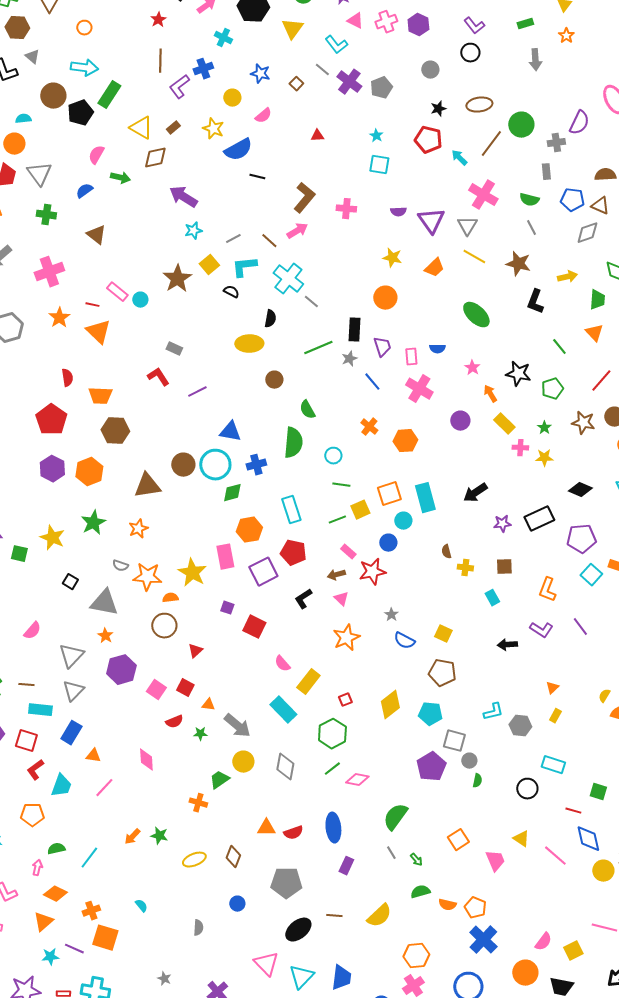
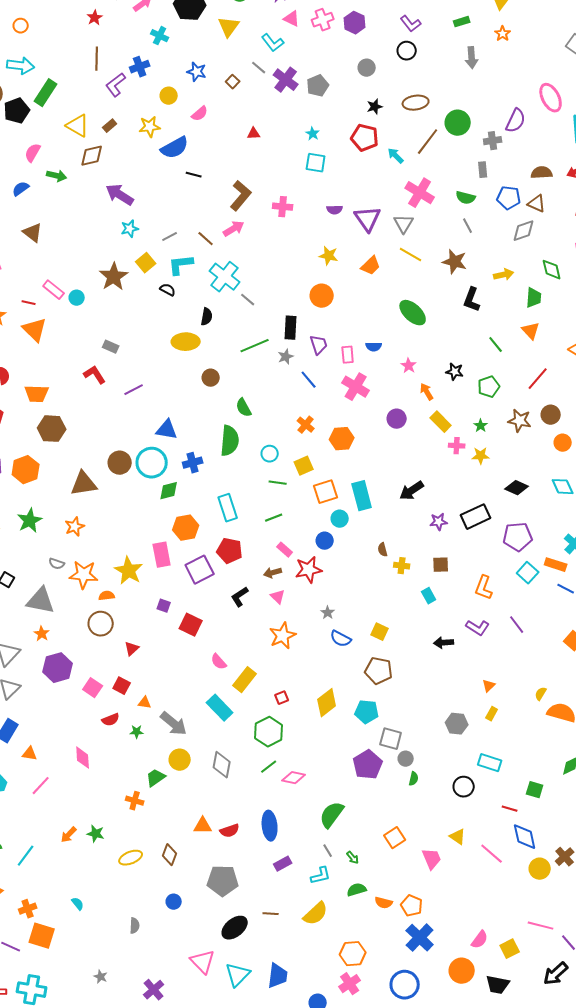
yellow star: (213, 129) -> (150, 127), turned -30
black star: (518, 374) -> (455, 372), size x0.7
yellow square: (360, 510) -> (304, 466), moved
cyan L-shape: (493, 712) -> (321, 876), moved
purple rectangle: (346, 866) -> (283, 864), turned 36

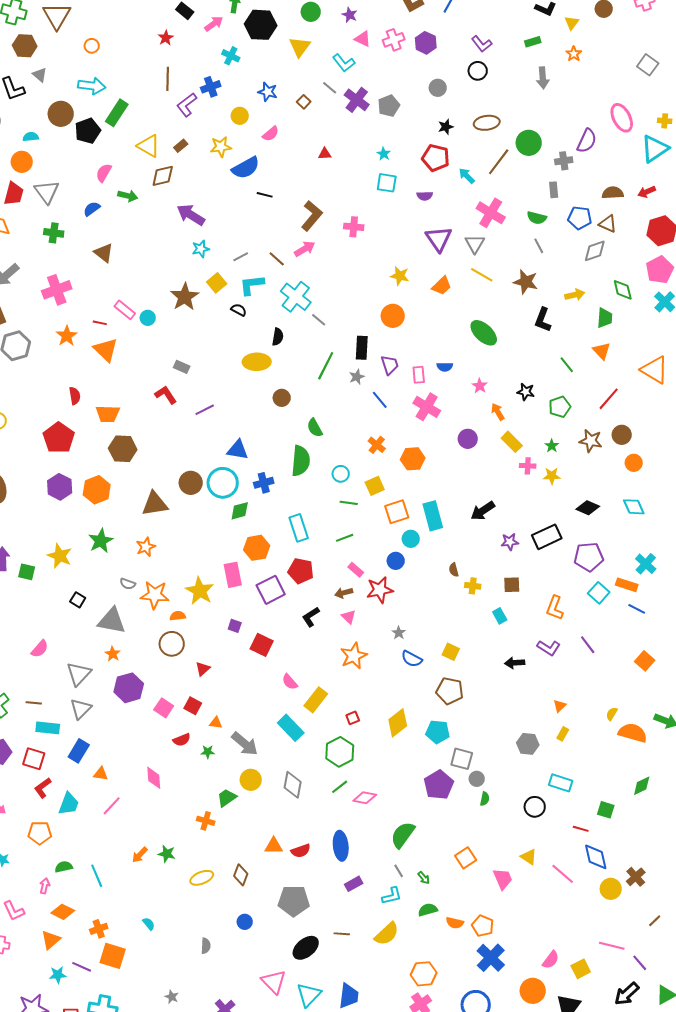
purple semicircle: (335, 210) -> (425, 196), moved
green line: (255, 346) -> (326, 366), turned -40
cyan line: (26, 856) -> (97, 876), turned -60

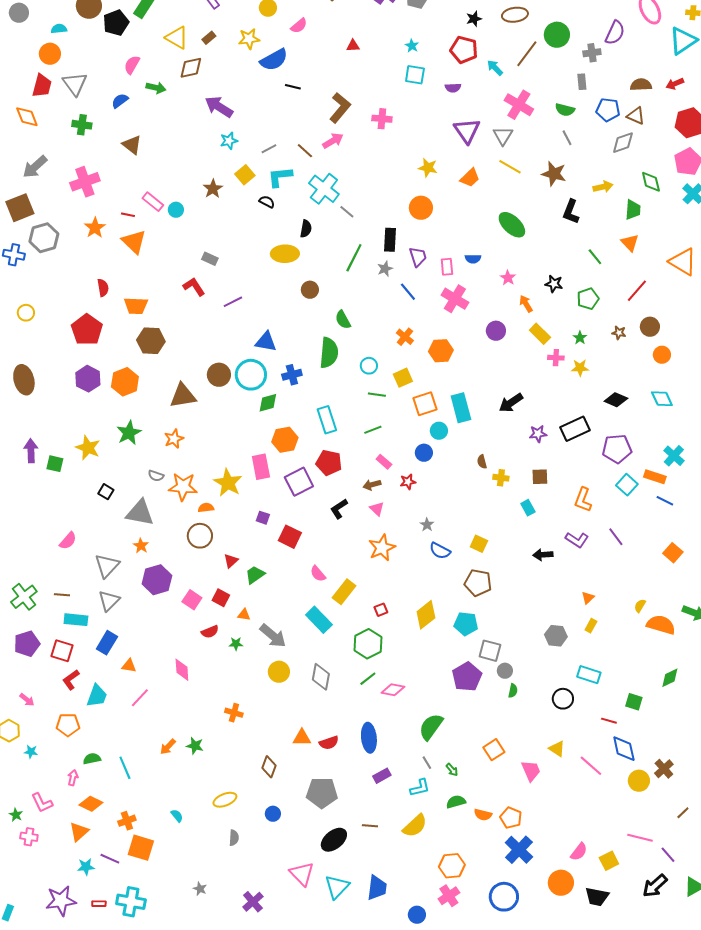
brown star: (185, 297) -> (213, 189), size x0.7
brown star: (591, 441) -> (619, 333), size x0.6
red star: (380, 590) -> (408, 482), size x0.6
green trapezoid: (227, 798) -> (255, 575), moved
yellow ellipse: (202, 878) -> (225, 800), moved

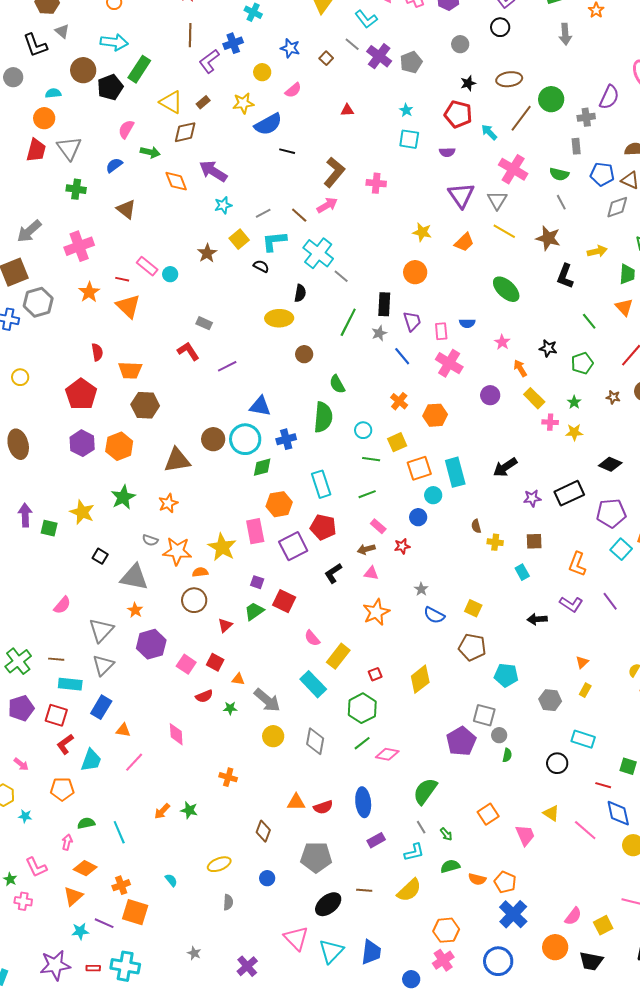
orange diamond: (27, 117) -> (176, 181), moved
pink triangle: (377, 509) -> (371, 573), turned -35
green trapezoid: (255, 575) -> (254, 611), moved
cyan pentagon: (466, 624) -> (506, 675), moved

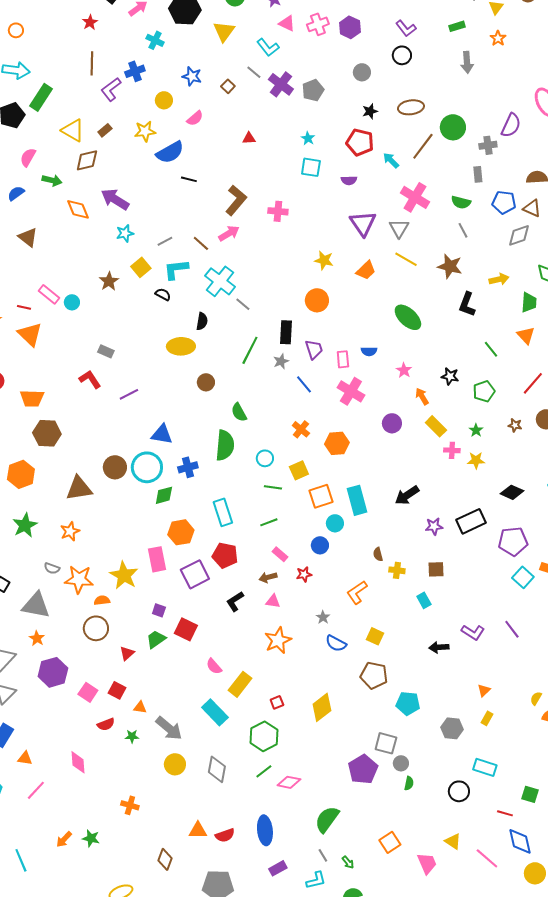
orange L-shape: (577, 564) -> (357, 592), moved, turned 35

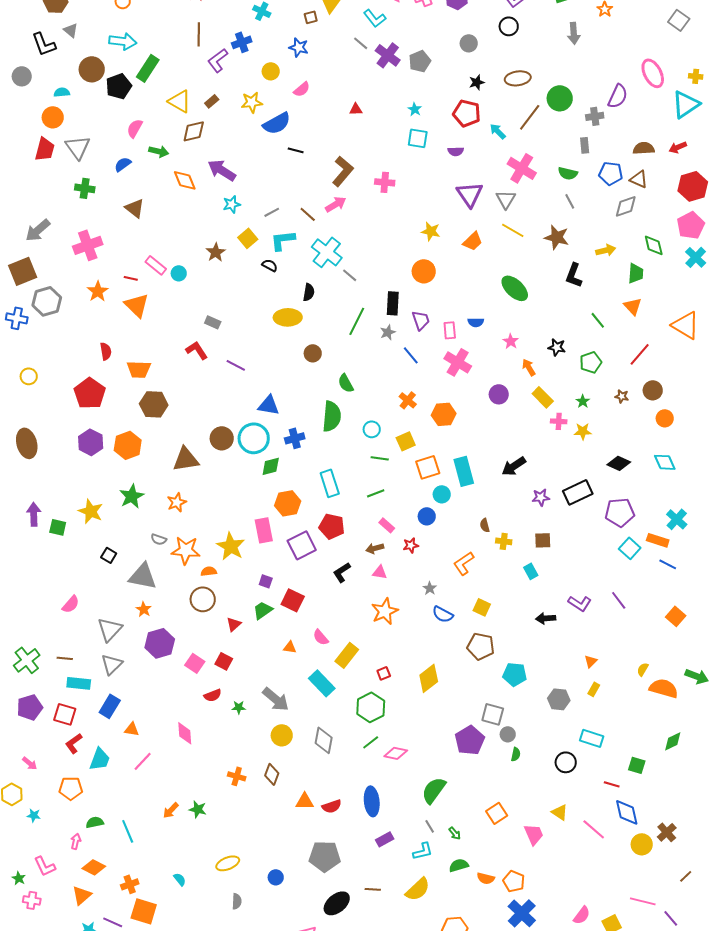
brown square: (228, 86) -> (311, 17), moved, turned 32
purple line: (129, 394) -> (236, 365), turned 54
orange triangle: (140, 707) -> (290, 647), moved
brown diamond: (165, 859) -> (272, 774), moved

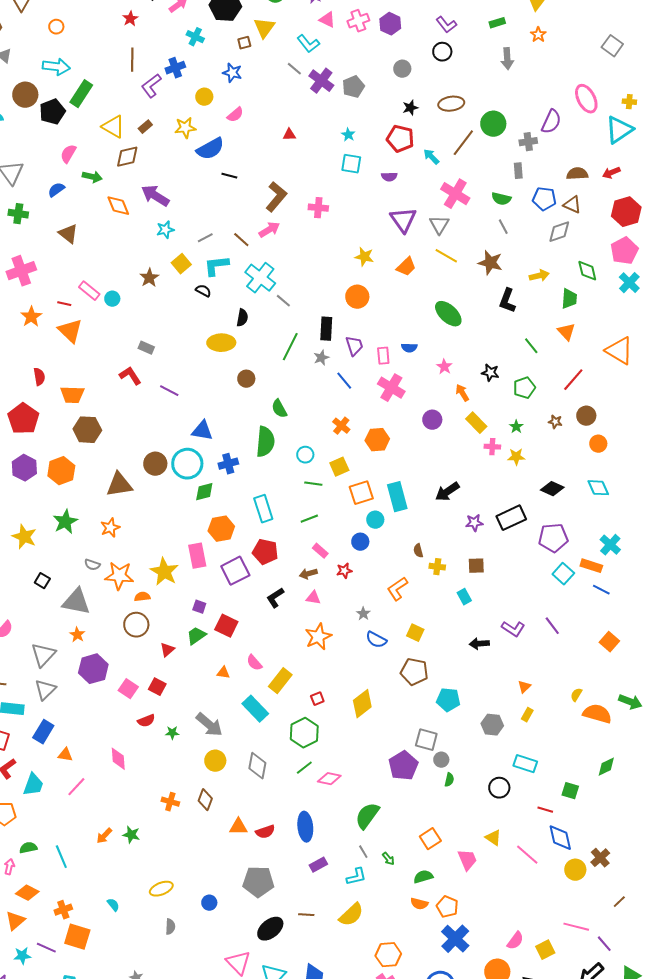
green semicircle: (459, 865) -> (423, 877), moved

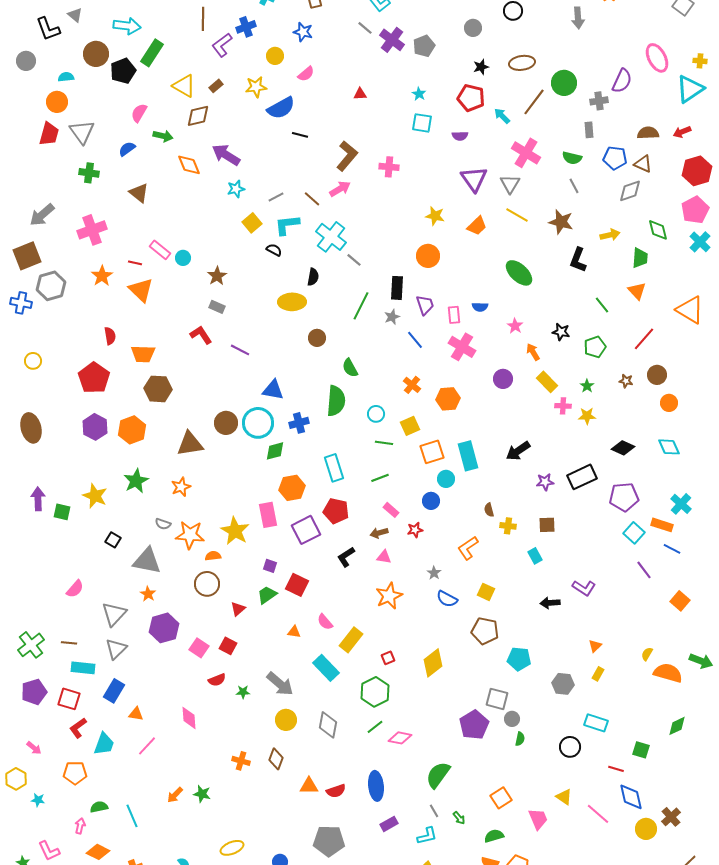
brown star: (149, 278) -> (217, 276), moved
purple line: (552, 626) -> (644, 570), moved

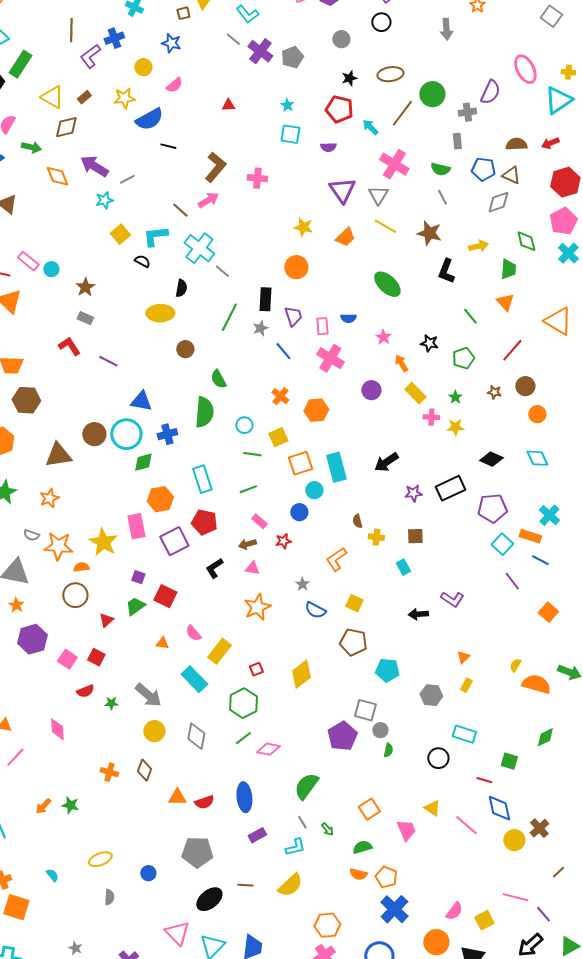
gray line: (276, 197) -> (127, 179), moved

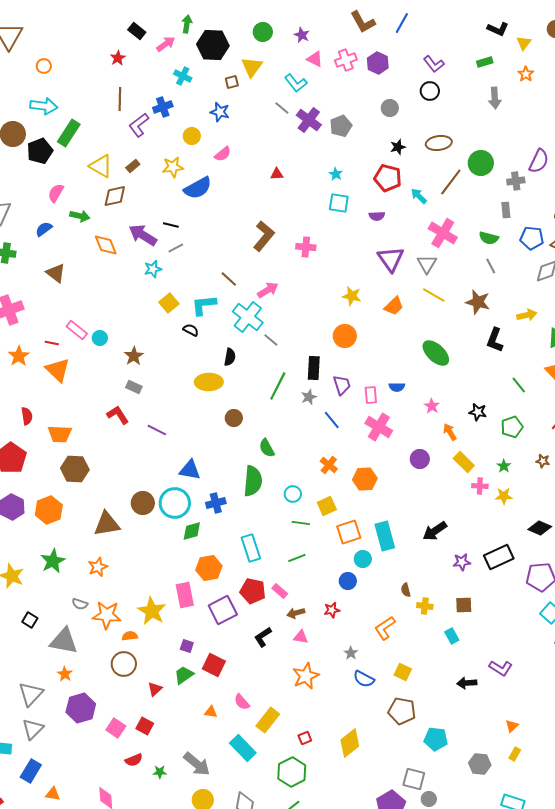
black line: (168, 146) -> (171, 225), moved
pink arrow: (208, 200) -> (268, 290), moved
pink rectangle: (259, 521) -> (280, 591), moved

